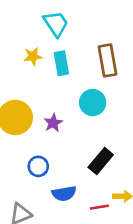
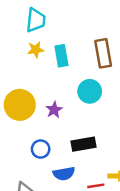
cyan trapezoid: (56, 24) -> (36, 20), moved, turned 40
black rectangle: (101, 161) -> (84, 144), moved, turned 40

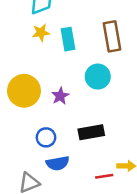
blue semicircle: (64, 174) -> (58, 163), moved

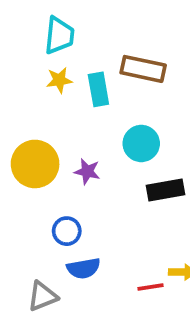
brown rectangle: (112, 36) -> (143, 69), moved, turned -68
purple star: (60, 96) -> (87, 171), turned -30
black rectangle: (91, 132) -> (165, 190), moved

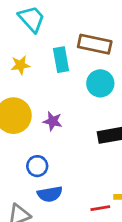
cyan trapezoid: (59, 35) -> (32, 19), turned -48
yellow star: (59, 80) -> (20, 65), moved
cyan circle: (141, 143) -> (100, 83), moved

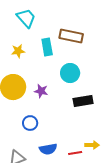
cyan circle: (100, 83) -> (70, 73), moved
blue semicircle: (50, 194) -> (48, 149), moved

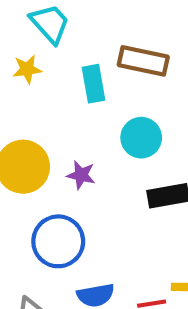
yellow star: (18, 51) -> (27, 69), moved
blue circle: (30, 123) -> (58, 241), size x1.6

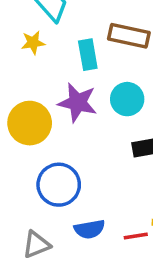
purple star: (81, 175) -> (78, 103), moved, size x1.6

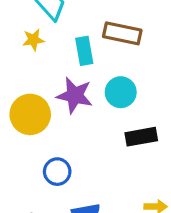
blue circle: (59, 185) -> (57, 172), size x0.7

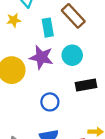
brown rectangle: (122, 33) -> (73, 16), turned 35
blue circle: (57, 172) -> (50, 102), moved

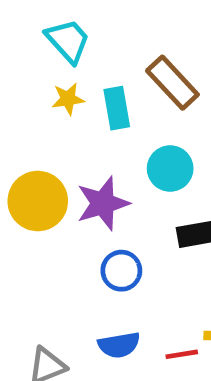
yellow star: (14, 20) -> (68, 99), moved
purple star: (41, 57) -> (103, 203), moved, turned -30

